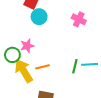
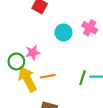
cyan circle: (39, 17) -> (63, 32), moved

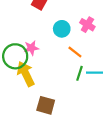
green circle: (16, 61) -> (15, 56), size x1.5
orange line: (48, 76) -> (75, 52), moved, turned 48

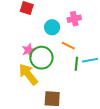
pink cross: (87, 25) -> (74, 19), turned -32
green circle: (15, 56) -> (41, 58), moved

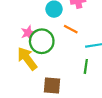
green line: (76, 64) -> (86, 66), moved

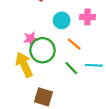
green line: (86, 66) -> (71, 68), moved, turned -64

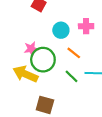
yellow arrow: (24, 65) -> (25, 74), turned -40

